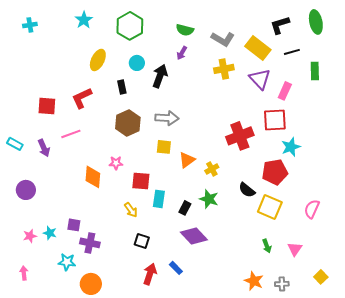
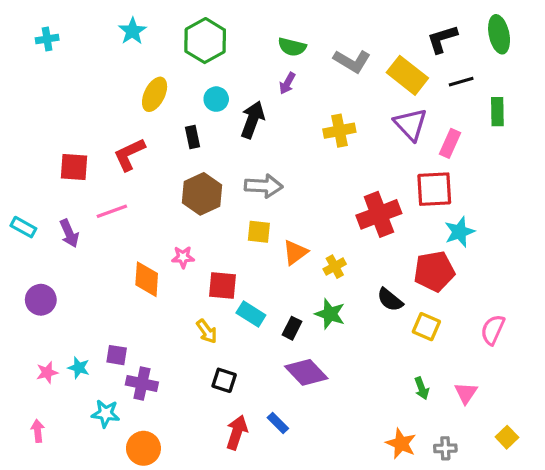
yellow cross: (224, 69) -> (339, 131), moved
cyan rectangle: (159, 199) -> (251, 314), turned -66
yellow square: (270, 207) -> (426, 327), size x0.7

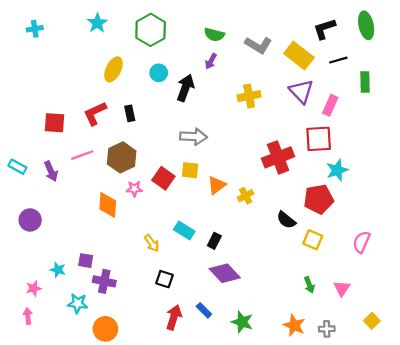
black rectangle: (192, 137) -> (130, 113), moved
brown hexagon: (202, 194) -> (122, 157), moved
red square: (223, 286) -> (163, 178), moved, turned 30
green star: (330, 314) -> (242, 322), moved
pink star: (47, 372) -> (34, 288), moved

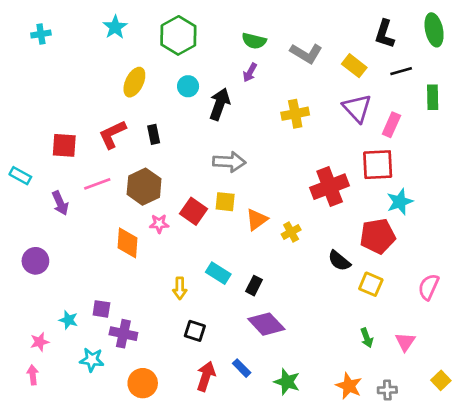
black L-shape: (324, 29) -> (385, 34), turned -55
yellow rectangle: (299, 55) -> (354, 66), size x0.7
cyan rectangle: (17, 167) -> (20, 176), moved
yellow arrow: (152, 243) -> (180, 288), turned 36
orange circle: (105, 329) -> (143, 383), moved

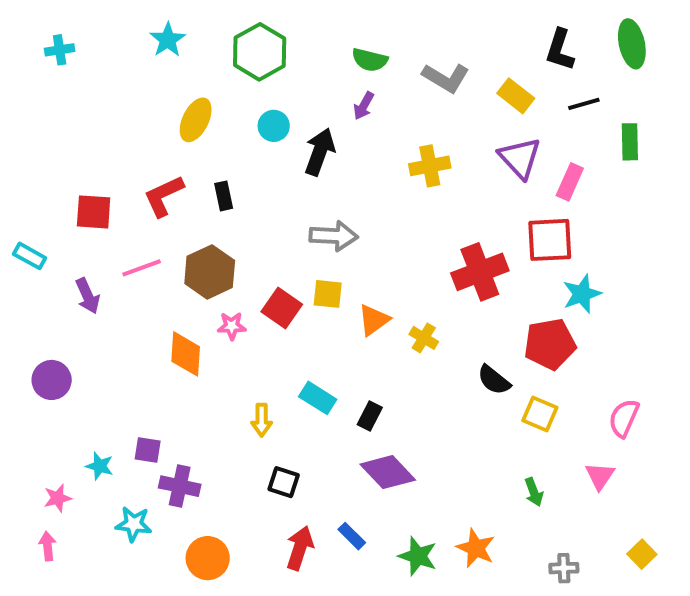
yellow cross: (291, 232) -> (424, 338), turned -30
pink triangle: (405, 342) -> (600, 476), moved
orange star: (349, 386) -> (476, 548), moved

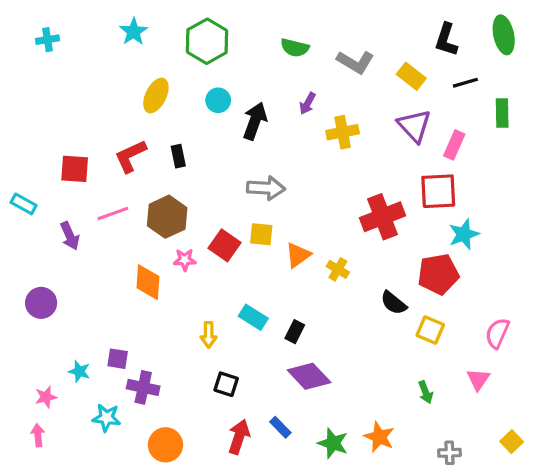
purple arrow: (364, 106) -> (307, 103), moved

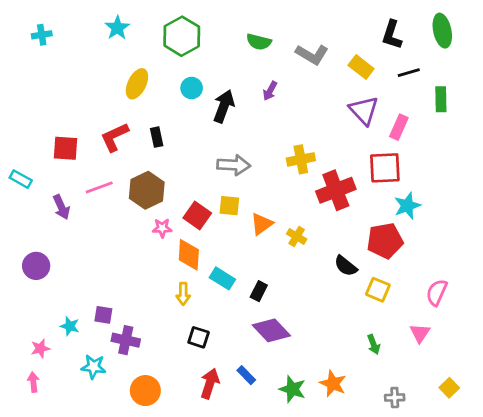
yellow cross: (343, 132) -> (301, 159), moved
orange diamond: (148, 282) -> (189, 255), moved

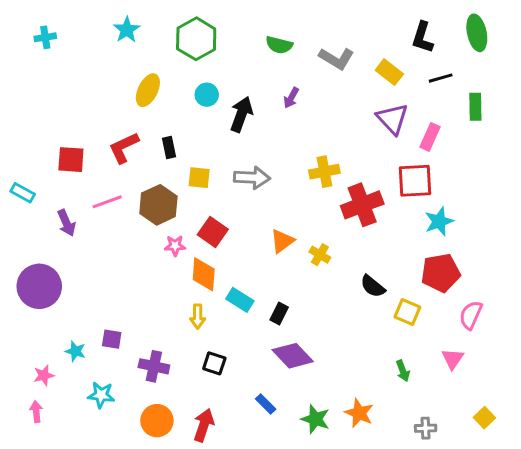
yellow square: (229, 206) -> (199, 178), moved
red pentagon: (385, 241) -> (441, 273), moved
purple circle: (36, 266) -> (39, 286), size x1.5
purple cross: (126, 340) -> (154, 366), moved
red arrow: (210, 384) -> (204, 425), moved

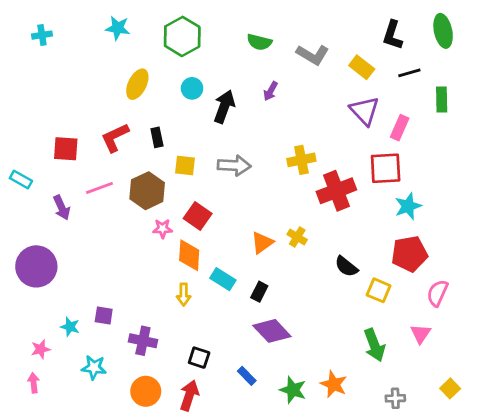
cyan star: (127, 30) -> (118, 28), turned -30
orange triangle: (282, 241) -> (262, 243), moved
black square: (214, 363) -> (199, 358), moved
green arrow: (403, 371) -> (374, 345), size x1.6

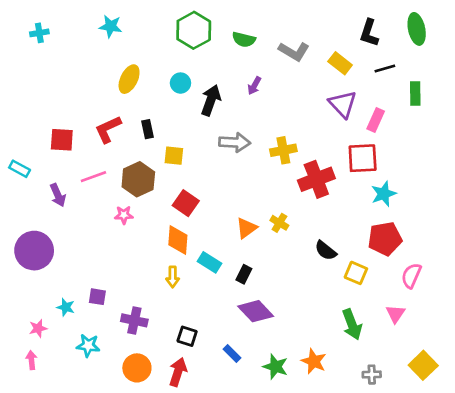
green hexagon: (182, 36) -> (194, 30), moved
gray arrow: (234, 165) -> (235, 142), moved
pink star: (163, 229) -> (124, 215), moved
yellow square: (450, 388) -> (423, 365), size x1.5

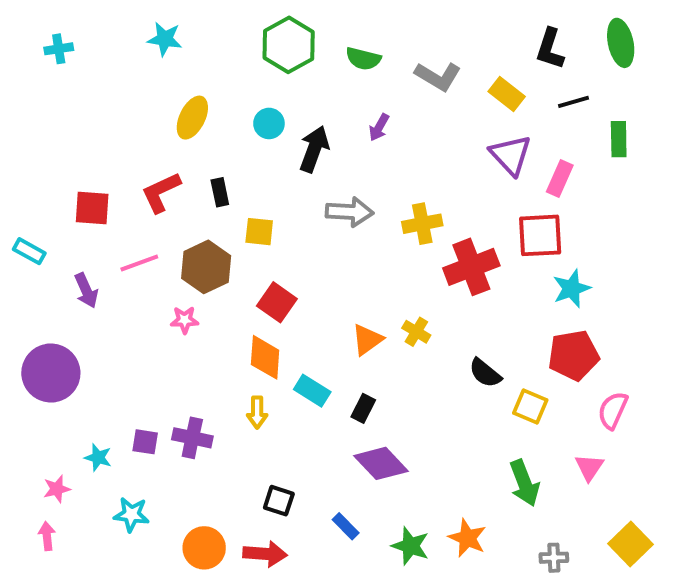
purple cross: (134, 320) -> (192, 438), moved
red arrow: (178, 372) -> (265, 554), turned 76

